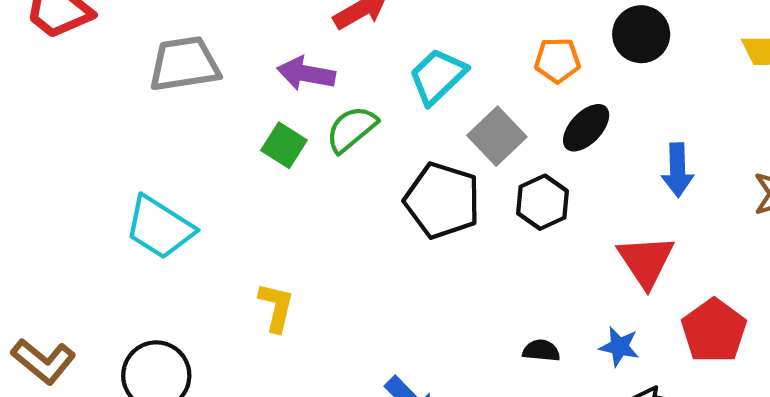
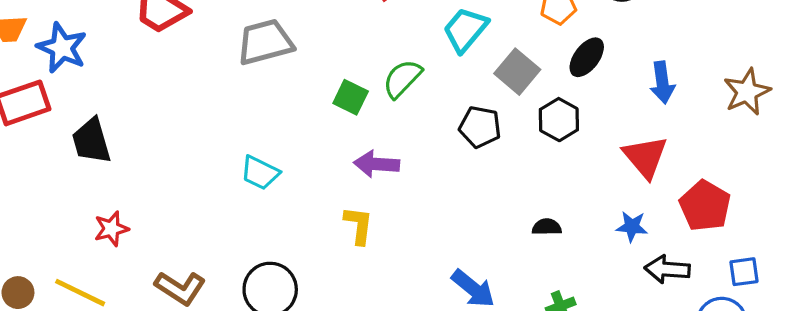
purple arrow: (306, 74) -> (377, 164), moved
black pentagon: (442, 200) -> (480, 127), size x0.7
cyan trapezoid: (160, 227) -> (260, 173), size x0.7
black semicircle: (541, 351) -> (547, 227), moved

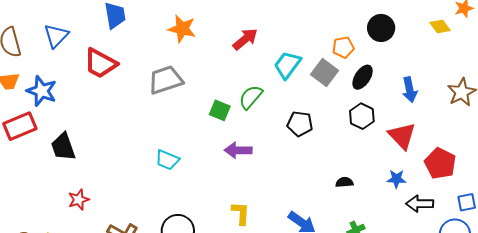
gray square: (517, 72) -> (324, 72), moved
black hexagon: (559, 120) -> (362, 116), moved
yellow L-shape: (359, 225) -> (241, 213), moved

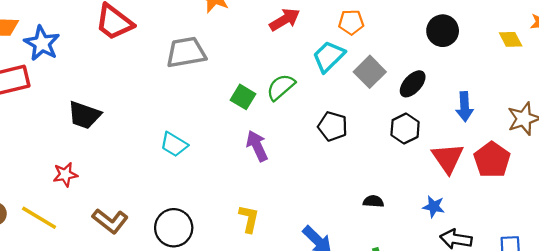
orange pentagon: (343, 47) -> (351, 22), moved
black trapezoid: (63, 147) -> (84, 115), moved, turned -60
purple arrow: (238, 150) -> (257, 146), turned 56
red pentagon: (440, 163) -> (492, 160), moved

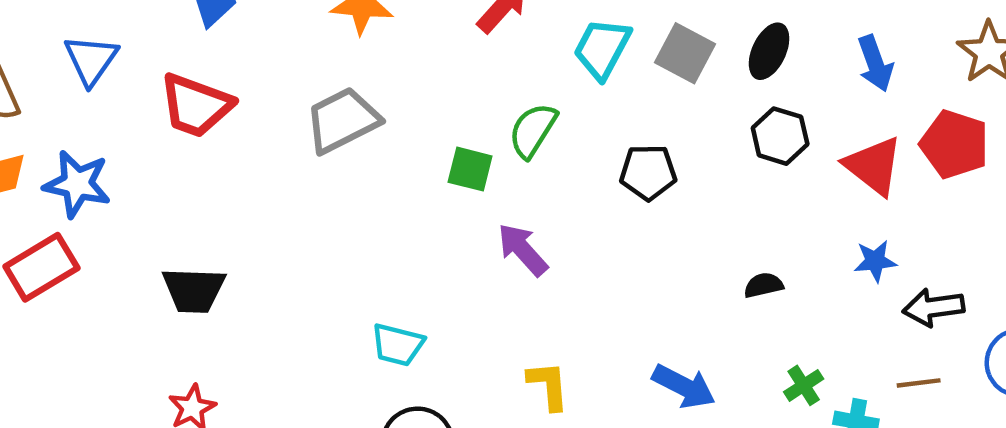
cyan trapezoid: (174, 144) -> (398, 345), moved

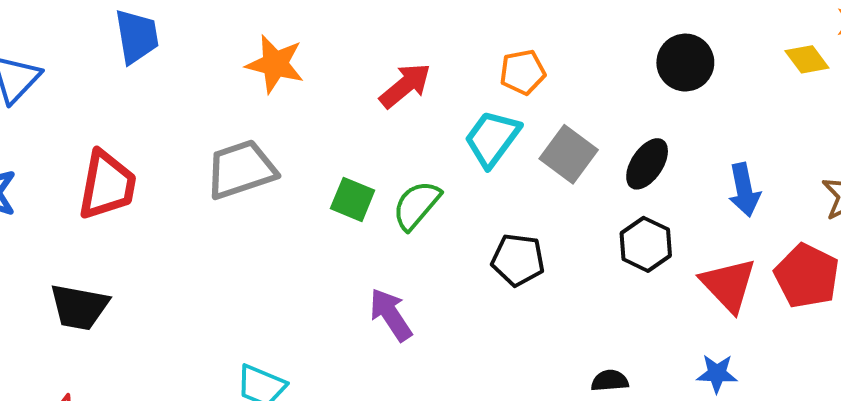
red trapezoid: (196, 105) -> (107, 185), moved, turned -108
green square: (470, 169) -> (353, 199), moved

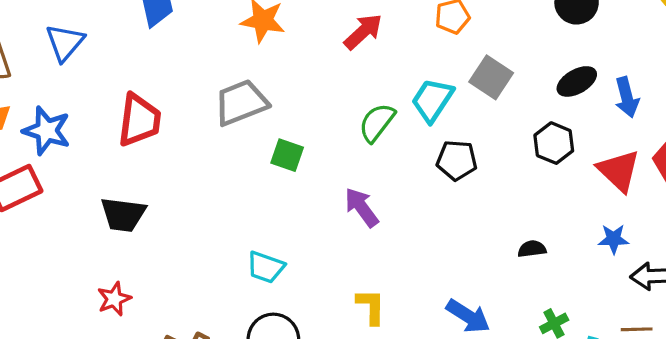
cyan trapezoid: (492, 138) -> (432, 100), moved
black ellipse: (647, 164) -> (577, 81), moved, turned 30
green square: (353, 199) -> (287, 155), moved

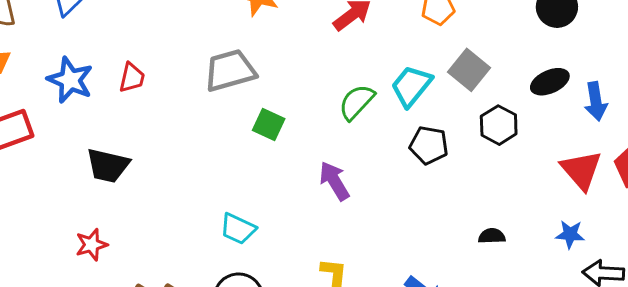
red trapezoid: (139, 120) -> (132, 78), size x0.6
blue star: (47, 131) -> (70, 80), moved
black hexagon: (554, 143) -> (499, 125), moved

